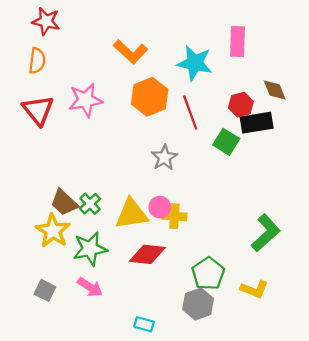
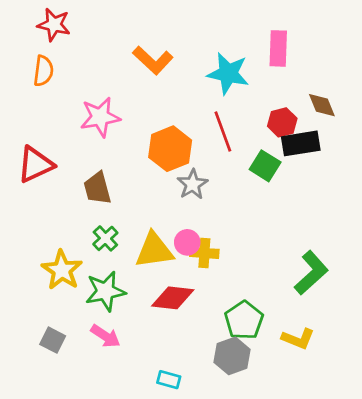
orange hexagon: (150, 97) -> (170, 149), moved
red triangle: (38, 110) -> (35, 165), moved, turned 44
brown trapezoid: (64, 203) -> (97, 188), moved, turned 32

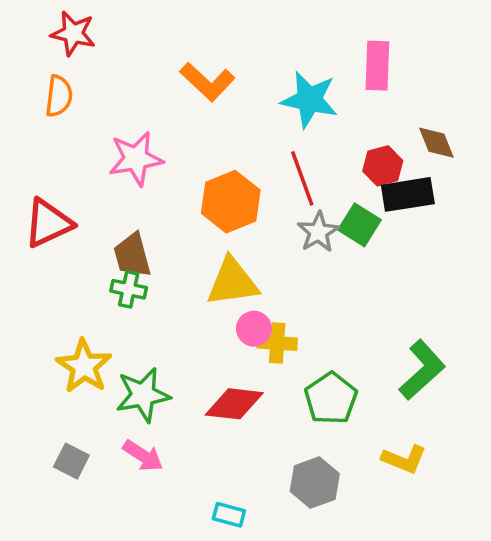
gray star: (192, 184) -> (318, 232), moved
green cross: (105, 238) -> (129, 289), moved, turned -35
yellow triangle: (154, 250) -> (232, 282), moved
green pentagon: (244, 320) -> (331, 398), moved

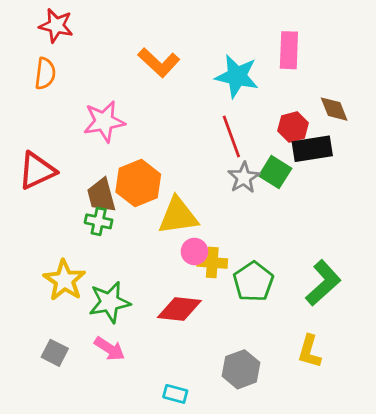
orange hexagon: (231, 202) -> (138, 183), moved
green pentagon: (331, 398) -> (253, 282), moved
yellow L-shape: (404, 459) -> (309, 351), turned 84

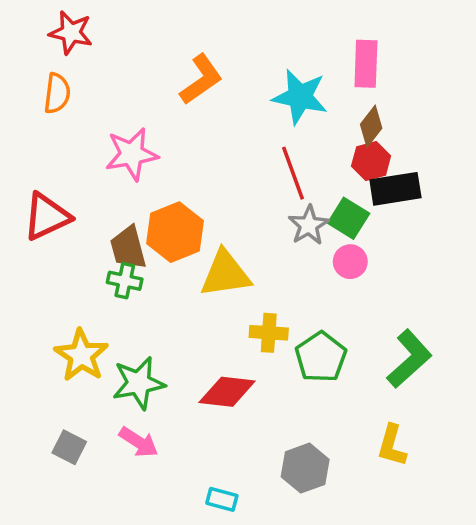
orange L-shape: (159, 63) -> (201, 79), turned -78
brown diamond: (334, 109) -> (371, 126), moved, turned 60
pink circle: (194, 252) -> (350, 262), moved

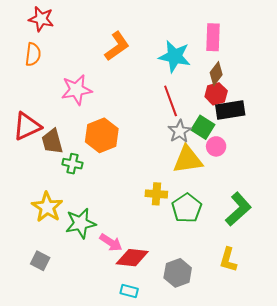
brown trapezoid: (128, 248) -> (52, 141), moved
pink circle: (350, 262) -> (216, 146), moved
yellow triangle: (225, 274) -> (188, 160), moved
red diamond: (227, 392) -> (132, 258), moved
pink arrow: (139, 442) -> (111, 243), moved

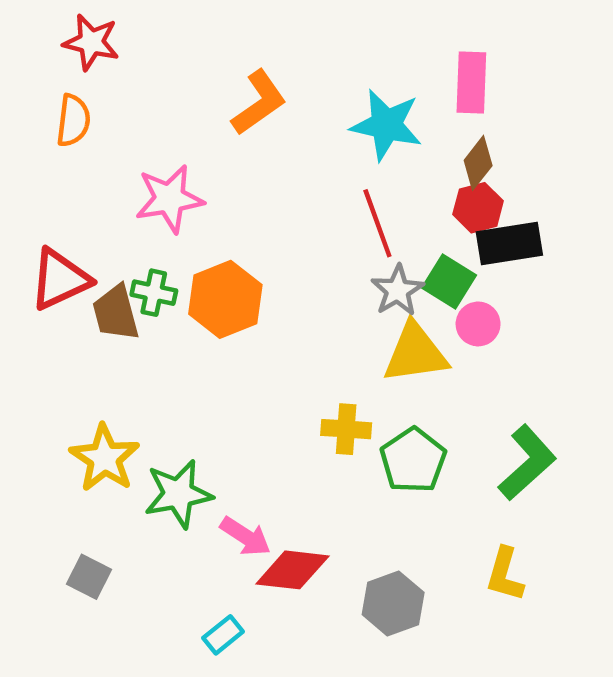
green cross: (72, 164) -> (154, 293), moved
cyan rectangle: (129, 291) -> (223, 635), moved, turned -54

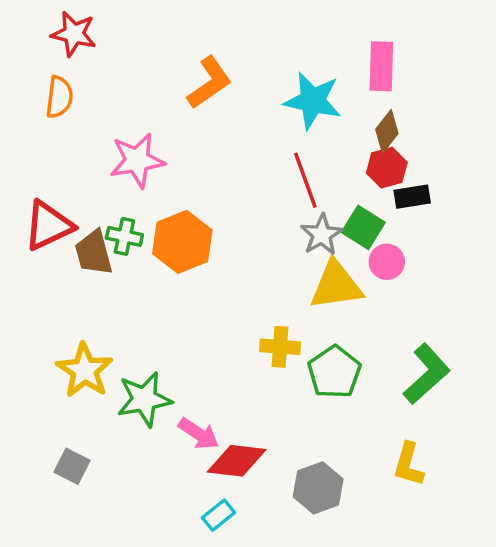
black rectangle: (509, 243) -> (412, 197), size x0.7
cyan rectangle: (223, 635) -> (219, 515), moved

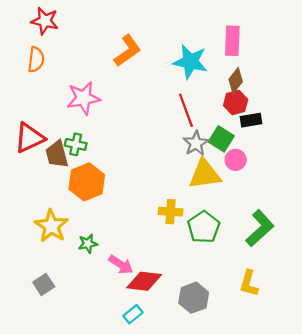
orange hexagon: (182, 242) -> (87, 182), moved
green star: (144, 399) -> (88, 244), size x0.6
gray square: (72, 466) -> (44, 284), turned 30

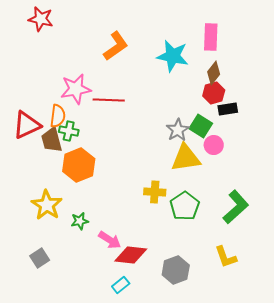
orange semicircle: (36, 59) -> (58, 116), moved
red line: (186, 110) -> (109, 100), moved, turned -68
yellow L-shape: (249, 283) -> (226, 257), turned -35

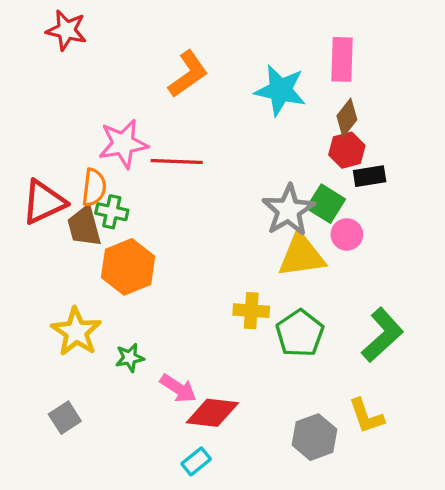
gray star: (178, 130) -> (288, 210), size x1.4
gray hexagon: (176, 270) -> (314, 437), moved

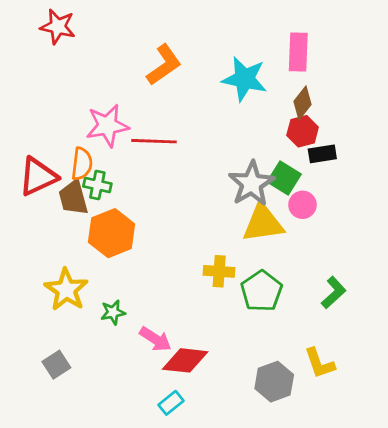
green L-shape: (382, 335) -> (334, 293), size x0.7

